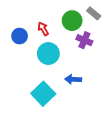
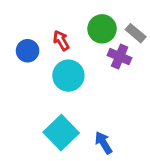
gray rectangle: (94, 13) -> (136, 33), moved
blue arrow: (73, 79) -> (103, 143), moved, turned 56

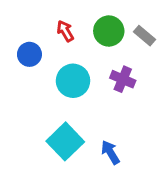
red arrow: (61, 41) -> (65, 31), moved
purple cross: (120, 57) -> (123, 79), moved

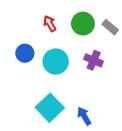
blue circle: (29, 54) -> (25, 53), moved

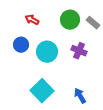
red arrow: (50, 24) -> (32, 20), moved, turned -32
blue arrow: (84, 116) -> (80, 96), moved

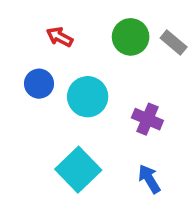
purple cross: (79, 51) -> (147, 119), moved

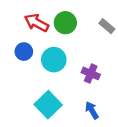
red arrow: (60, 37) -> (37, 23), size x1.5
green circle: (131, 37) -> (65, 23), moved

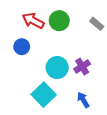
cyan circle: (54, 60) -> (57, 68), moved
purple cross: (91, 73) -> (82, 66), turned 35

